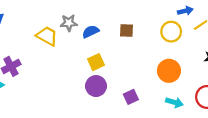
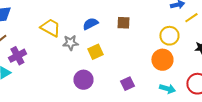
gray star: (69, 23) -> (70, 43), moved
yellow circle: (171, 32) -> (169, 36), moved
purple circle: (96, 86) -> (83, 80), moved

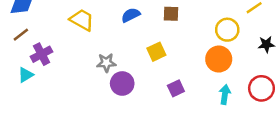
gray star: (70, 43) -> (106, 63), moved
yellow square: (95, 52) -> (156, 52), moved
cyan arrow: (167, 89) -> (225, 94), turned -98

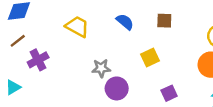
blue semicircle: (131, 15) -> (125, 22), turned 66
cyan triangle: (26, 75) -> (13, 87), moved

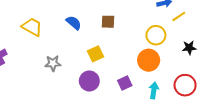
purple circle: (117, 88) -> (89, 81), moved
purple square: (169, 93) -> (125, 83), moved

